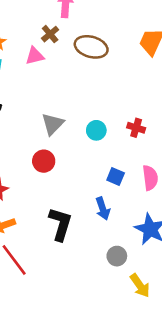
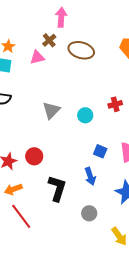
red cross: (136, 128) -> (115, 104), moved, turned -32
red circle: (44, 161) -> (34, 156), moved
gray circle: (117, 256) -> (89, 213), moved

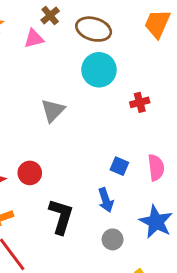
cyan circle: (85, 115) -> (99, 70), moved, size x1.6
gray circle: (89, 213) -> (113, 239), moved

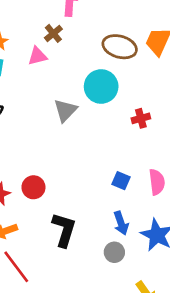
brown ellipse: (94, 29) -> (120, 47), moved
gray triangle: (53, 111) -> (65, 110), moved
blue arrow: (106, 200) -> (121, 223), moved

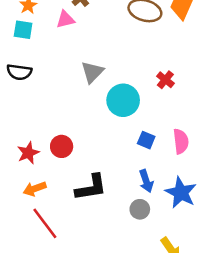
cyan circle: (101, 86) -> (123, 100), moved
red cross: (141, 118) -> (165, 80), turned -36
black L-shape: (64, 230) -> (91, 187), turned 64

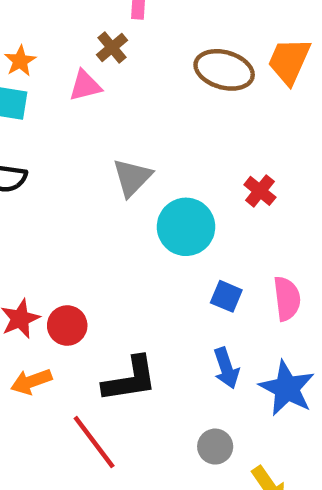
red circle: (62, 146) -> (67, 325), moved
gray circle: (140, 209) -> (215, 447), moved
red line: (45, 223) -> (94, 442), moved

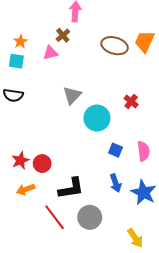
gray circle: (215, 447) -> (90, 217), moved, size x1.5

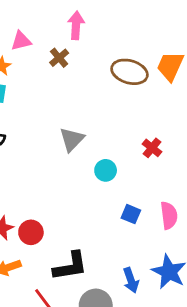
pink triangle: (50, 53) -> (21, 41), moved
cyan circle: (97, 118) -> (106, 170), size x0.6
blue arrow: (116, 183) -> (131, 280), moved

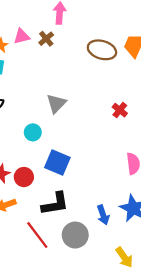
pink triangle: (21, 41) -> (22, 36), moved
cyan circle: (106, 170) -> (33, 132), moved
blue square: (131, 214) -> (57, 163), moved, size x1.6

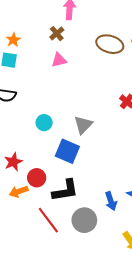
pink triangle: (22, 36) -> (59, 60), moved
gray triangle: (56, 103) -> (83, 125), moved
red circle: (24, 177) -> (37, 178), moved

